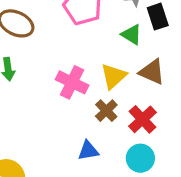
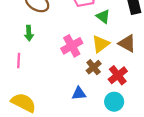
green triangle: (132, 35) -> (103, 16), moved
pink cross: (72, 82) -> (72, 46), turned 30

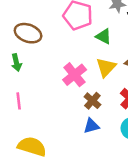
green arrow: (29, 33) -> (16, 63), moved
brown cross: (94, 67) -> (92, 101), moved

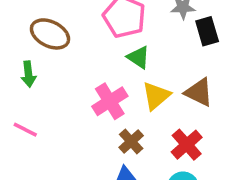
green triangle: (104, 36) -> (138, 57), moved
pink line: (19, 101) -> (25, 130), turned -63

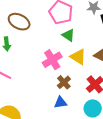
yellow triangle: (156, 96) -> (78, 57), turned -48

